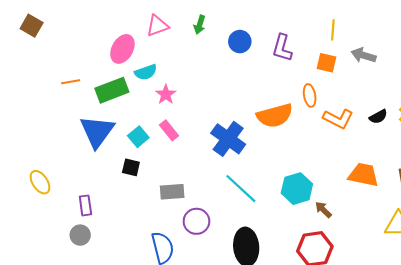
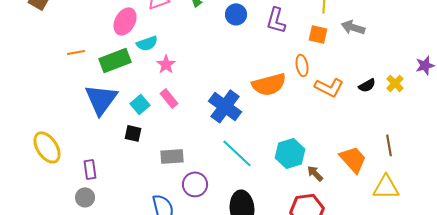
orange trapezoid: (364, 175) -> (353, 159), moved, turned 36
yellow ellipse: (40, 182) -> (47, 147), size x1.4

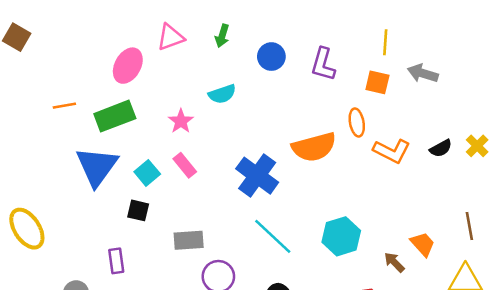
cyan semicircle: (147, 43) -> (222, 94), moved
orange trapezoid: (353, 159) -> (423, 244), size x0.7
purple rectangle: (90, 169) -> (116, 261), moved
brown arrow: (315, 173) -> (394, 262), moved

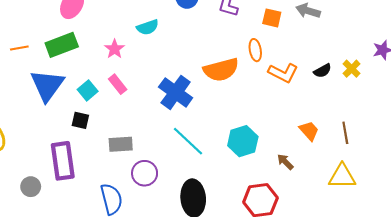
orange line: (64, 106) -> (19, 48), moved
orange trapezoid: (423, 244) -> (309, 131), moved
purple rectangle: (116, 261) -> (63, 161), size x1.8

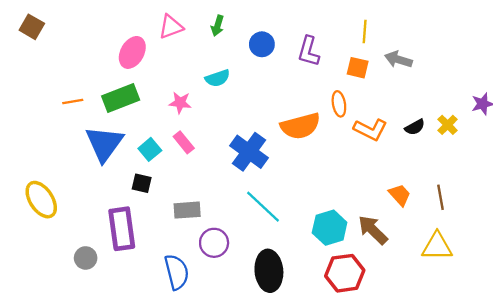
pink star: (115, 49) -> (180, 103), turned -30
cyan hexagon: (243, 141) -> (330, 228), moved
brown arrow: (285, 162) -> (373, 230), size x1.6

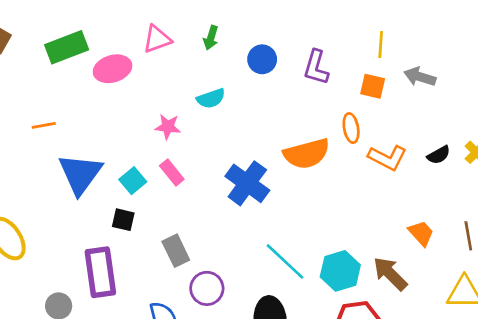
pink ellipse: (132, 52) -> (113, 69), turned 44
green rectangle: (121, 98) -> (67, 47), moved
cyan line: (263, 207) -> (285, 261), moved
gray rectangle: (187, 210) -> (176, 251), turned 68

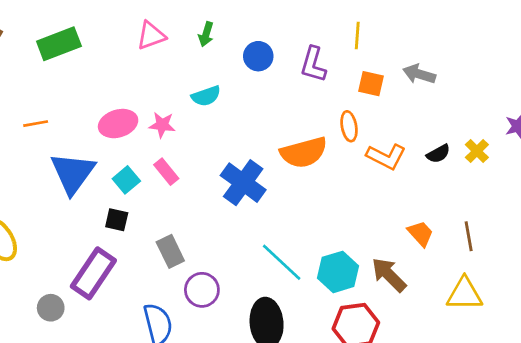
yellow line: (381, 44) -> (357, 36), moved
pink ellipse: (113, 69) -> (118, 124), moved
purple rectangle: (100, 272) -> (93, 273), turned 42

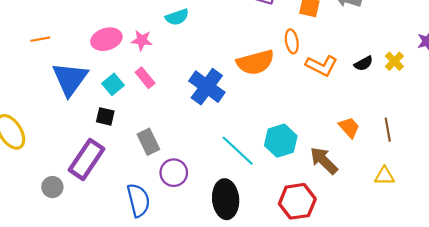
cyan hexagon: (338, 272) -> (281, 141), moved
yellow triangle: (464, 294) -> (384, 176), size x0.7

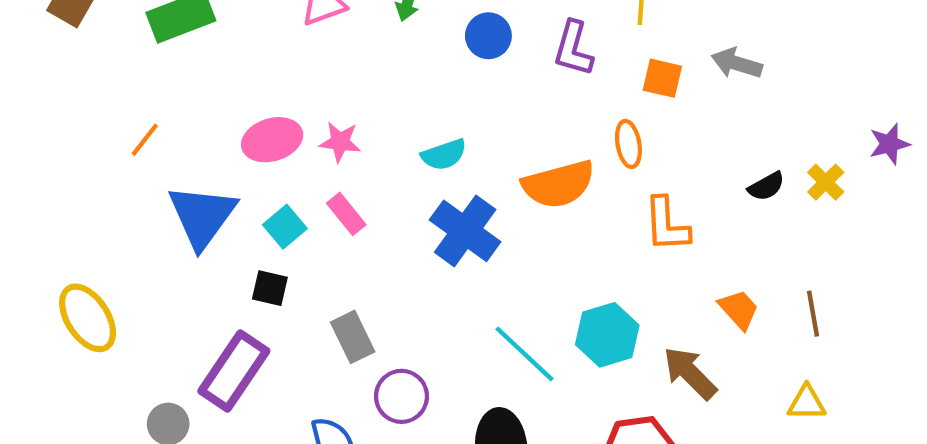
cyan semicircle: (177, 17) -> (444, 155), moved
orange line: (40, 39) -> (145, 140), turned -42
orange L-shape: (322, 66) -> (667, 225), moved, turned 60

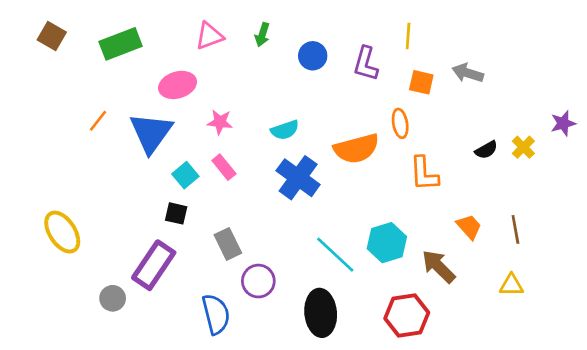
pink ellipse: (272, 140) -> (178, 85), moved
blue triangle: (202, 216) -> (151, 133), moved

